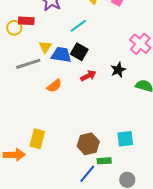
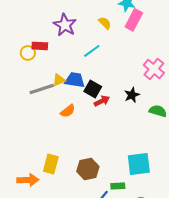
yellow triangle: (45, 47) -> (59, 80), moved, turned 32
black square: (79, 52) -> (93, 89), moved
cyan square: (125, 139) -> (139, 164), size x1.4
brown hexagon: (88, 144) -> (88, 169), moved

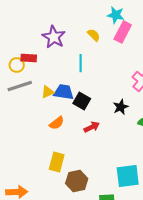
cyan line: (92, 51) -> (81, 63), turned -54
gray line: (42, 89) -> (20, 86), moved
red arrow: (102, 101) -> (92, 127), moved
yellow rectangle: (51, 164) -> (57, 162), moved

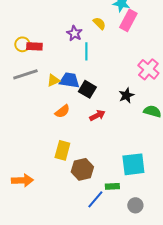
purple star: (54, 37) -> (74, 33), moved, size x0.7
yellow circle: (17, 65) -> (22, 44), moved

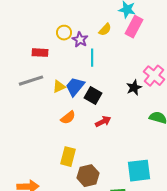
yellow semicircle: (99, 23) -> (105, 30), turned 88
yellow circle: (22, 44) -> (64, 33), moved
blue trapezoid: (69, 80) -> (75, 87), turned -60
black star: (126, 95) -> (134, 88), moved

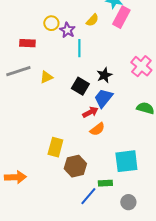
blue trapezoid: (75, 87) -> (103, 98), moved
black star: (134, 88) -> (104, 75), moved
orange semicircle: (68, 118) -> (97, 129), moved

